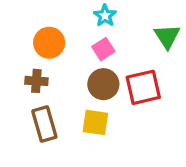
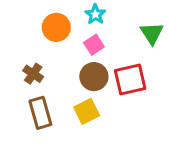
orange circle: (49, 43) -> (56, 27), moved
brown cross: (36, 81) -> (33, 74), turned 30
yellow square: (95, 122) -> (87, 111), turned -35

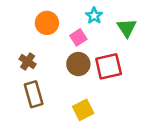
cyan star: (95, 14) -> (94, 16), moved
yellow square: (87, 111) -> (83, 110), moved

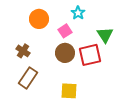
green triangle: (127, 28) -> (105, 35), moved
brown rectangle: (34, 94) -> (28, 78), turned 50
yellow square: (83, 110) -> (69, 91), turned 30

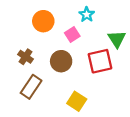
brown circle: (65, 53) -> (61, 61), moved
yellow square: (69, 91) -> (77, 101), turned 30

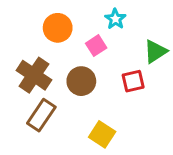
green triangle: (117, 39) -> (155, 51), turned 30
brown cross: (26, 57) -> (34, 75), size x1.6
red square: (100, 61) -> (133, 81), size x0.7

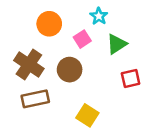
green triangle: (155, 51) -> (117, 44), moved
red square: (133, 81) -> (131, 78), moved
brown rectangle: (41, 115) -> (35, 99), turned 44

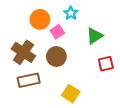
cyan star: (99, 16) -> (71, 13), moved
pink square: (82, 39) -> (57, 32), moved

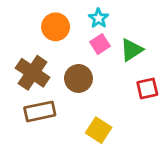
pink square: (57, 32) -> (100, 44), moved

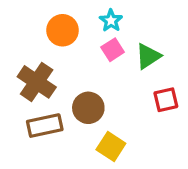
brown circle: (78, 78) -> (88, 108), moved

